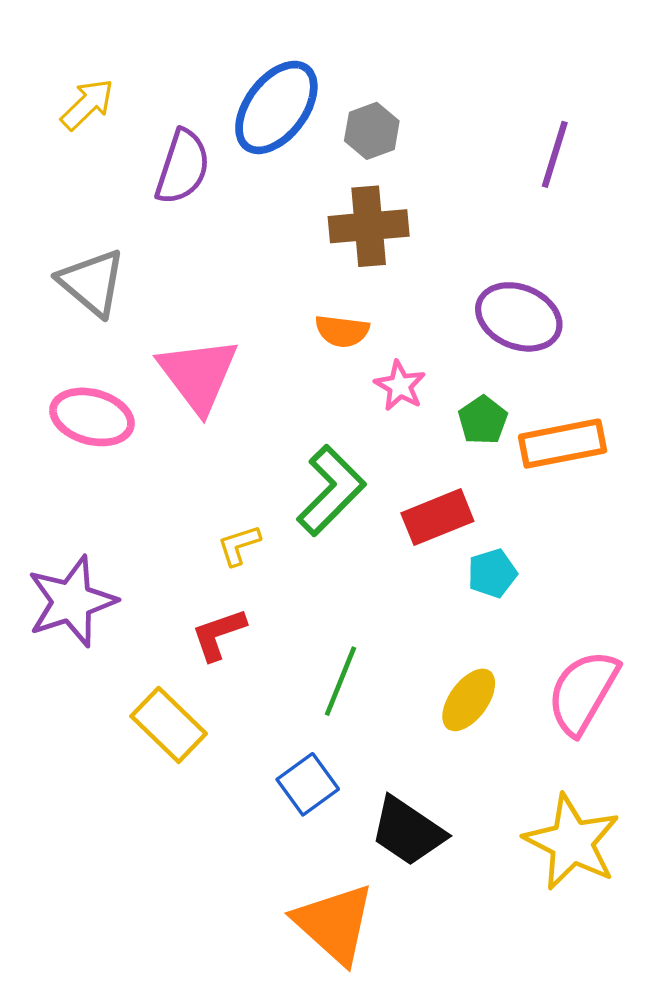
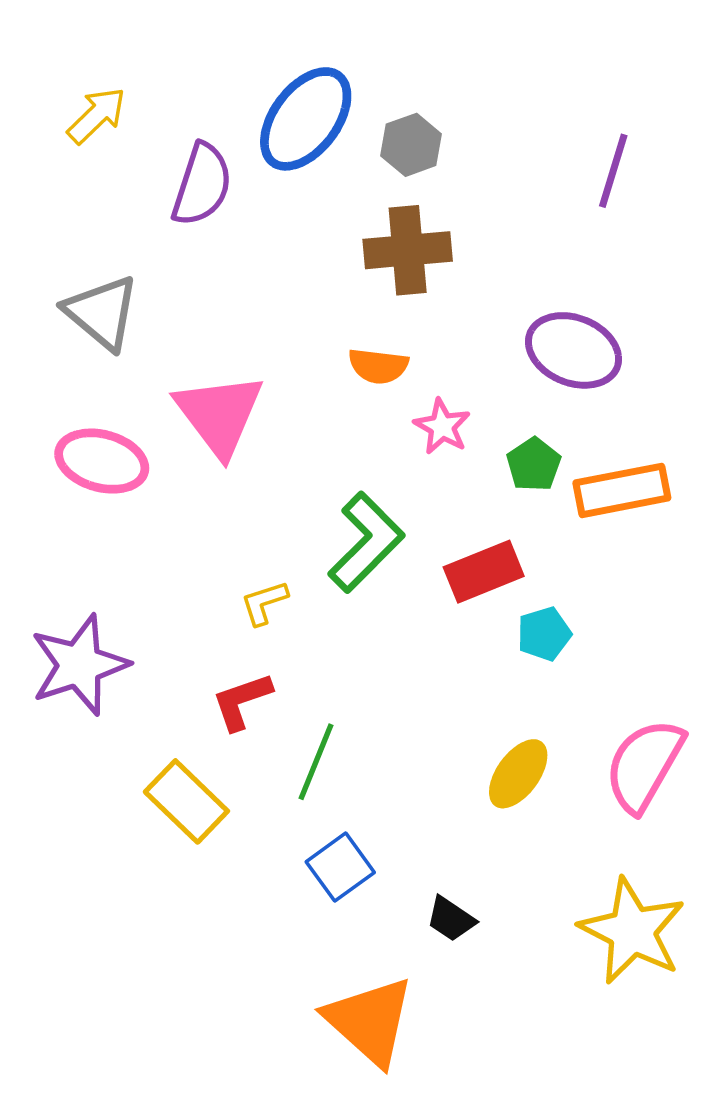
green line: (341, 681) -> (316, 762), moved
black trapezoid: (408, 831) -> (451, 919), size x0.6

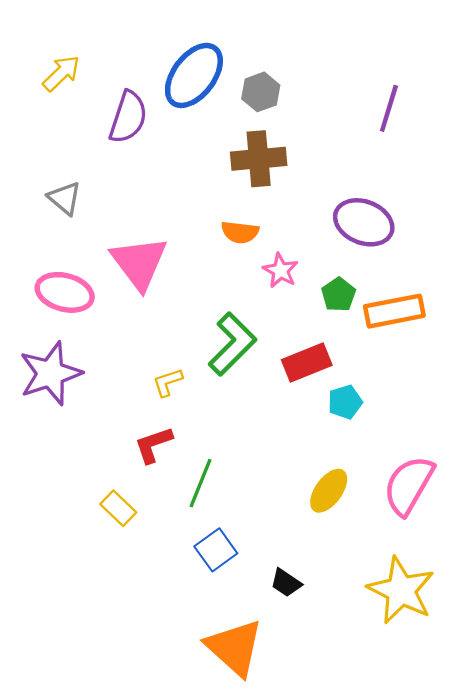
gray triangle: (102, 312) -> (65, 198), size x0.7
purple star: (79, 665) -> (50, 373), moved
yellow rectangle: (186, 801) -> (118, 508), size x0.7

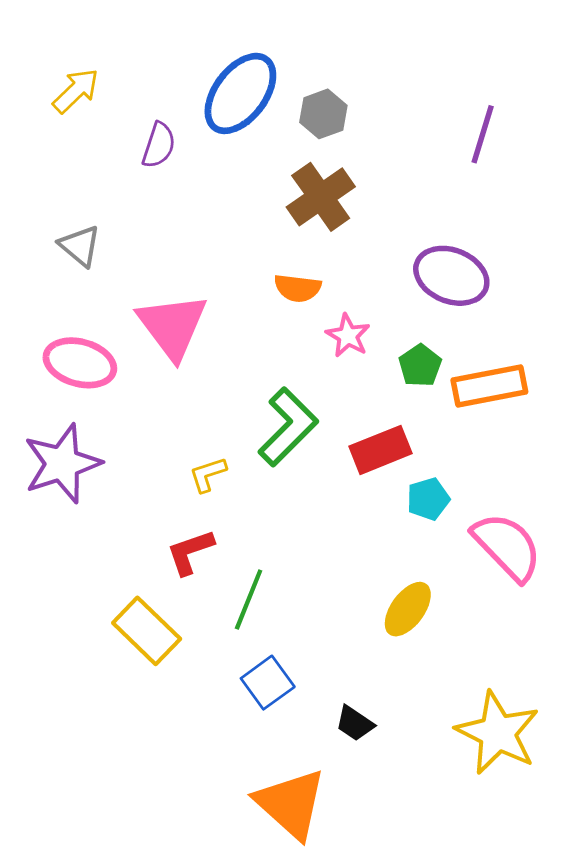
purple semicircle: (128, 117) -> (159, 145), size x0.7
brown cross: (259, 159) -> (321, 197), turned -30
pink semicircle: (409, 485) -> (507, 547), moved, turned 106
yellow rectangle: (118, 508) -> (147, 631), size x1.5

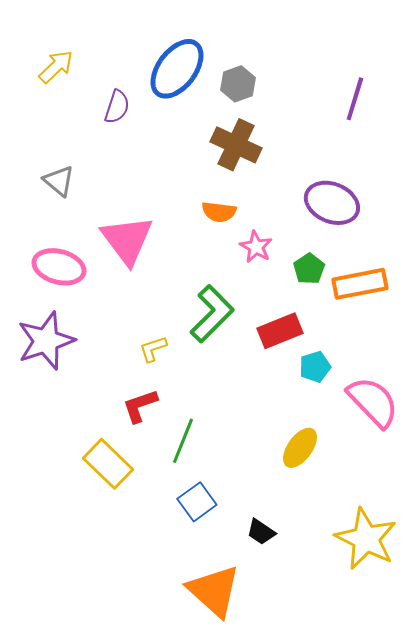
brown cross: (321, 197) -> (236, 145), turned -30

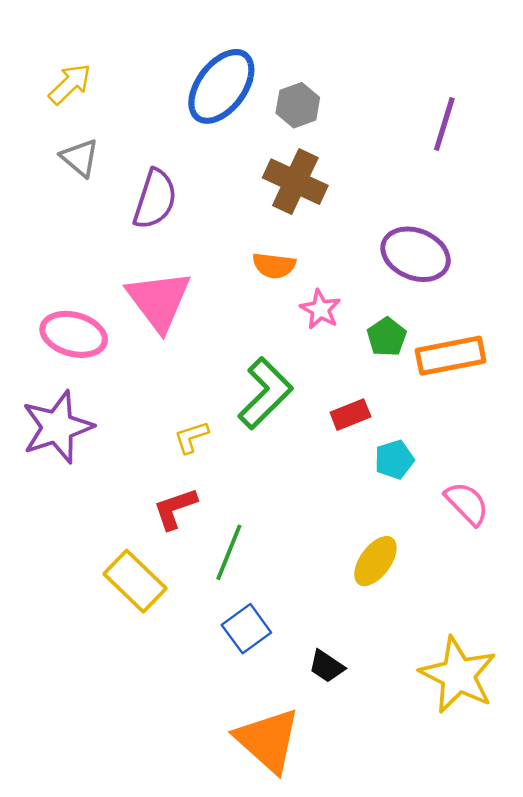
purple semicircle: (117, 107) -> (155, 199), moved, size x1.4
gray triangle: (59, 181) -> (80, 158), moved
red rectangle: (280, 331) -> (350, 415), size x0.7
pink semicircle: (373, 402) -> (467, 503), size x0.7

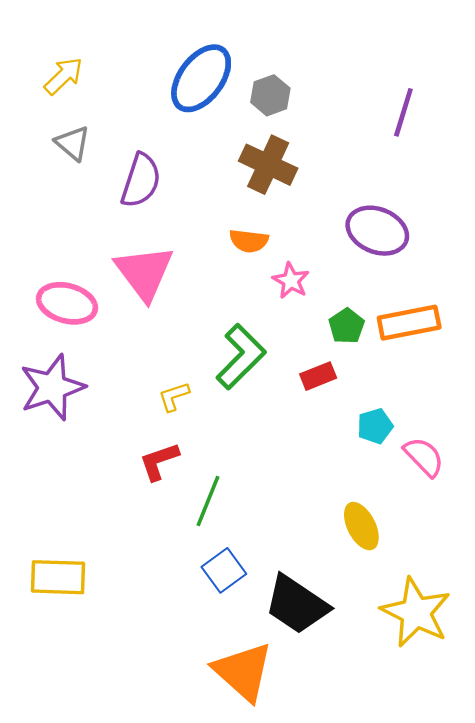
green pentagon: (387, 337) -> (347, 326), moved
cyan pentagon: (394, 460) -> (375, 426), moved
yellow ellipse: (375, 561) -> (361, 526), moved, turned -63
yellow rectangle: (135, 581) -> (58, 577), moved, turned -42
black trapezoid: (327, 666) -> (297, 604), size x2.0

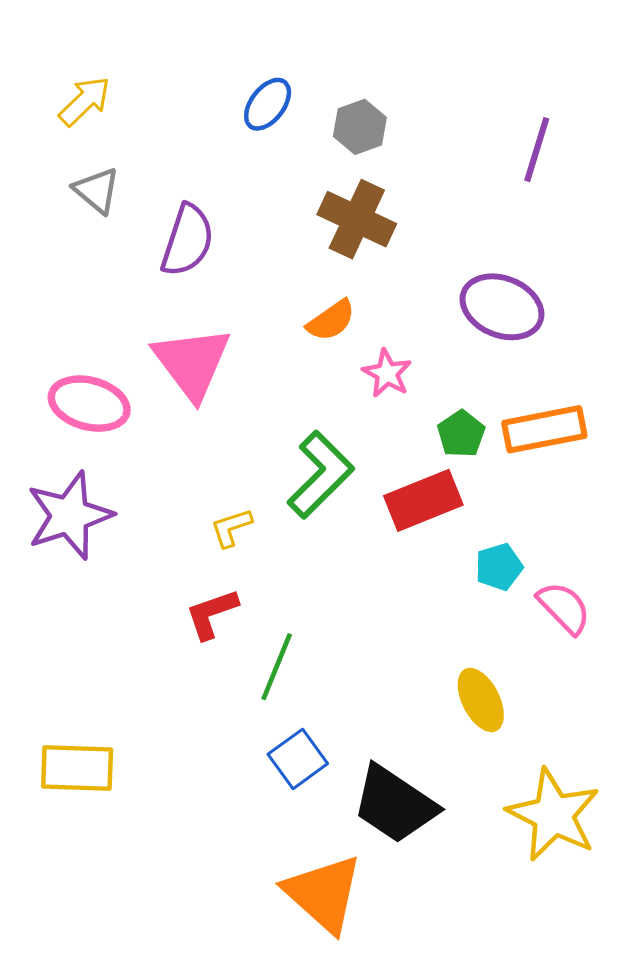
blue ellipse: (201, 78) -> (268, 104), size x0.6
orange semicircle: (249, 241) -> (331, 320), turned -42
red rectangle: (318, 376) -> (423, 500), size x1.6

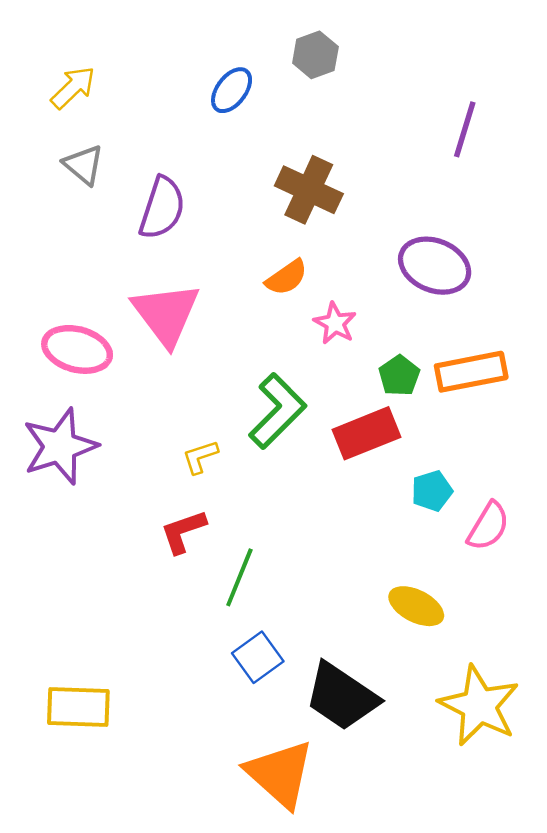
gray hexagon: (360, 127) -> (315, 55), moved
pink semicircle: (564, 608) -> (488, 526), turned 75
yellow ellipse: (481, 700) -> (416, 606), turned -36
yellow rectangle: (77, 768) -> (78, 707), moved

